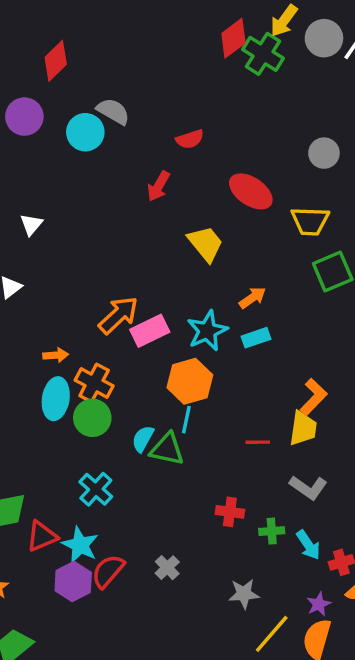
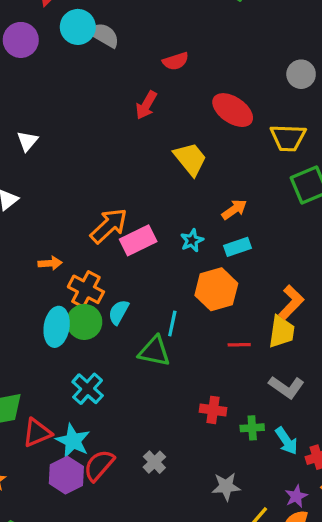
cyan circle: (85, 132) -> (78, 27), moved
cyan star: (207, 331) -> (192, 240), size x0.6
orange hexagon: (190, 381) -> (216, 289), moved
cyan ellipse: (56, 399) -> (57, 327), moved
cyan semicircle: (143, 439) -> (119, 312), moved

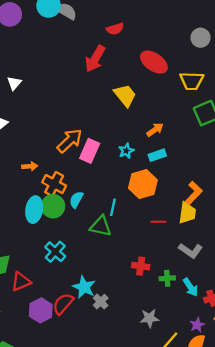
red arrow: (146, 105) -> (95, 59), size x1.4
pink rectangle: (138, 240) -> (90, 151), turned -40
cyan star: (73, 441) -> (84, 287), moved

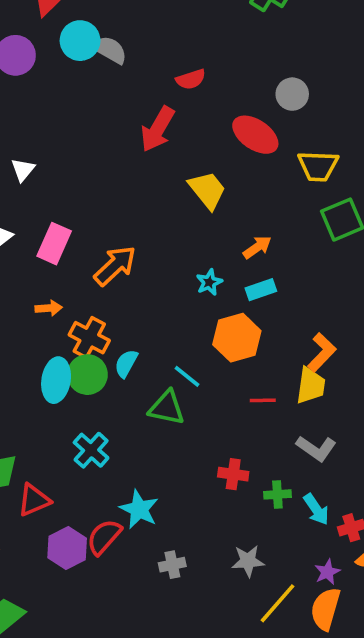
gray circle: (201, 38) -> (292, 94), moved
pink rectangle: (90, 151) -> (54, 244), moved
cyan line: (113, 207) -> (187, 376), turned -63
gray cross: (101, 302) -> (172, 565), moved, turned 32

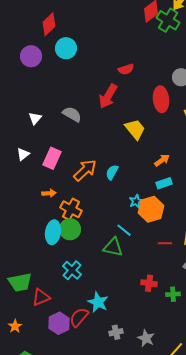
gray semicircle: (110, 50) -> (72, 114), moved
red ellipse: (255, 135) -> (161, 99), turned 50
cyan star: (209, 282) -> (136, 201), moved
cyan semicircle: (126, 363) -> (112, 172), moved
gray star: (248, 561) -> (146, 338), moved, turned 30

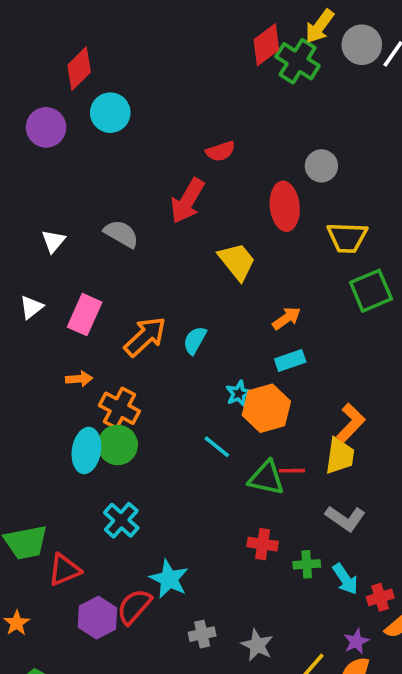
green triangle: (113, 247) -> (266, 478), moved

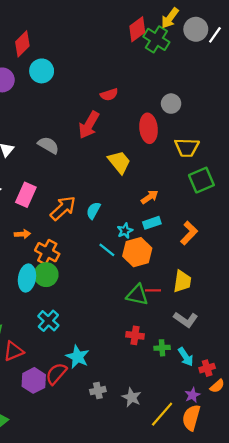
cyan star: (239, 394) -> (125, 231), moved
orange L-shape: (351, 423) -> (189, 233), moved
cyan line: (217, 447) -> (107, 250), moved

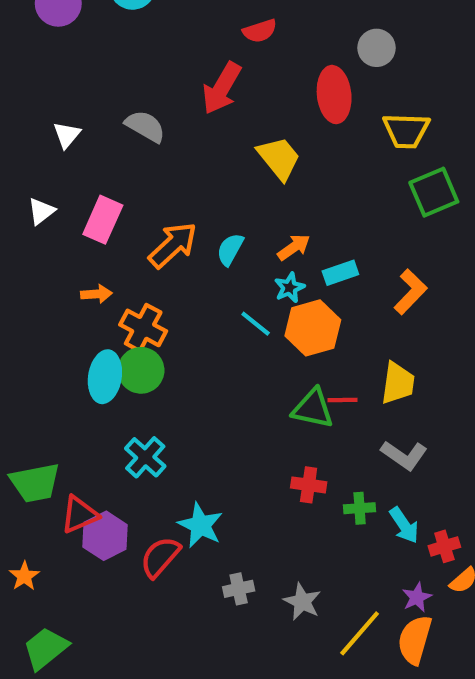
orange arrow: (150, 197) -> (294, 247), moved
purple hexagon: (34, 380) -> (105, 536), moved

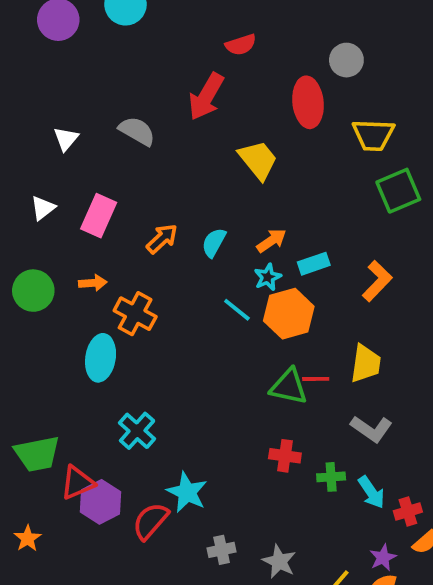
orange arrow: (173, 245) -> (162, 239), size x0.7
green circle: (141, 370) -> (33, 291), moved

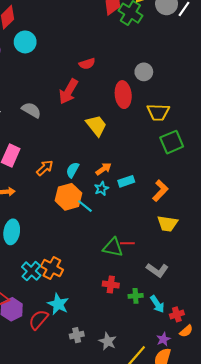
orange cross: (135, 314) -> (52, 268), moved
orange hexagon: (289, 314) -> (68, 197), moved
yellow trapezoid: (366, 364) -> (168, 224), moved, turned 90

